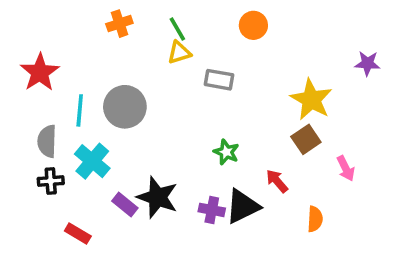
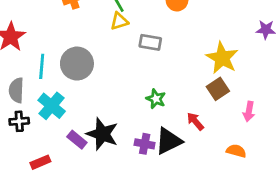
pink arrow: (346, 168) -> (249, 111), turned 36
orange semicircle: (315, 219) -> (236, 151), moved, turned -78
red rectangle: (78, 233) -> (40, 162), turned -54

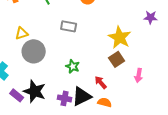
yellow triangle: (119, 21) -> (22, 33), moved
gray circle: (77, 64) -> (34, 51), moved
orange semicircle: (236, 151) -> (105, 102), moved

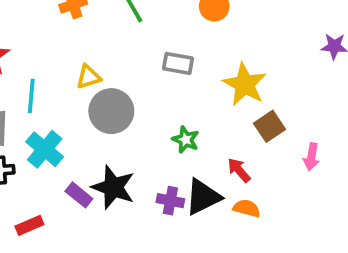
yellow star: (120, 37) -> (245, 84), moved

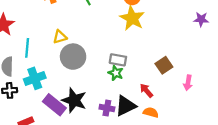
gray rectangle: (178, 63) -> (118, 60), moved
yellow star: (245, 84) -> (132, 18), moved
cyan cross: (45, 149) -> (35, 78), turned 30
purple rectangle: (79, 195) -> (54, 105), size x1.5

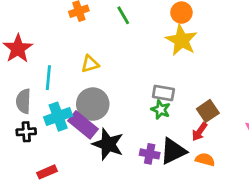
gray circle: (73, 57) -> (93, 104), moved
brown square: (164, 65) -> (208, 111), moved
red arrow: (146, 90) -> (199, 132), turned -104
purple rectangle: (54, 105) -> (83, 125), moved

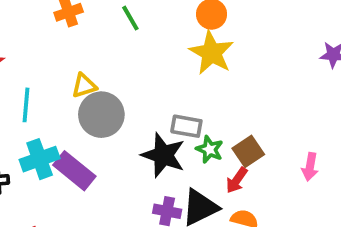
gray circle: (93, 104) -> (101, 115), moved
green star: (161, 110) -> (210, 149), moved
black star: (108, 144) -> (163, 155), moved

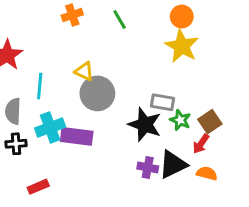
yellow triangle: (84, 86) -> (84, 71), turned 42
purple rectangle: (74, 171) -> (77, 136), turned -32

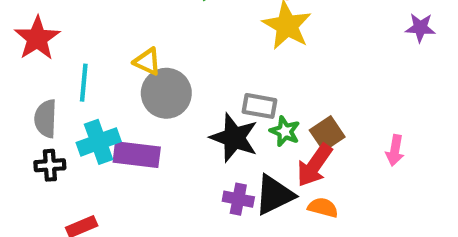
red arrow: (201, 144) -> (314, 165), size x1.5

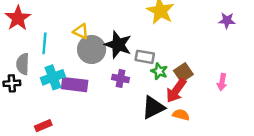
purple star: (420, 28) -> (227, 21), moved
black star: (234, 138) -> (118, 45), moved
black cross: (50, 165) -> (12, 83), moved
purple cross: (238, 199) -> (121, 78), moved

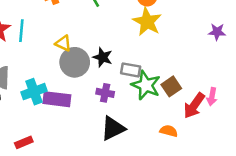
cyan line: (44, 43) -> (21, 31), moved
black star: (118, 45) -> (103, 57), size x0.7
green star: (159, 71) -> (146, 85), size x1.6
red arrow: (176, 91) -> (194, 106), moved
black triangle: (153, 107) -> (113, 128), moved

